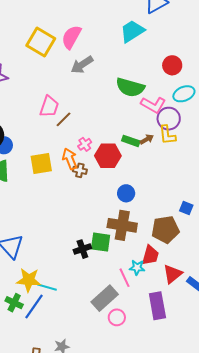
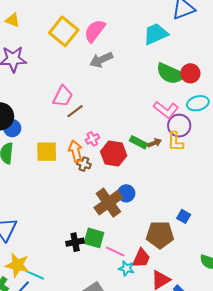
green semicircle: (130, 87) -> (170, 74), moved
brown cross: (122, 225) -> (108, 203), moved, turned 36
pink line: (125, 278) -> (115, 252), moved, turned -48

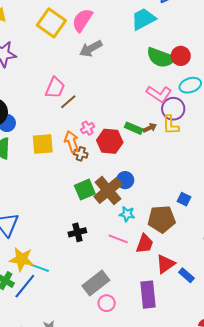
green square: (94, 238) -> (85, 190), moved, turned -35
cyan star: (126, 268) -> (127, 214), moved

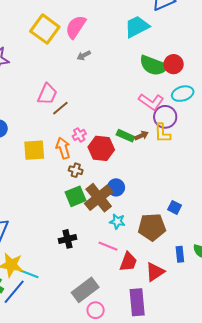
gray arrow: (91, 49) -> (84, 55), size x0.6
brown cross: (81, 154) -> (76, 170), moved
red trapezoid: (145, 244) -> (128, 262), moved
blue rectangle: (186, 275) -> (180, 254), moved, turned 42

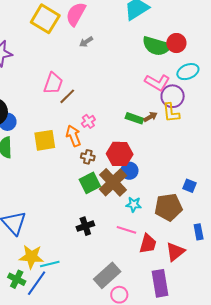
red hexagon: (101, 148) -> (120, 154), moved
cyan line: (29, 274) -> (50, 264), turned -30

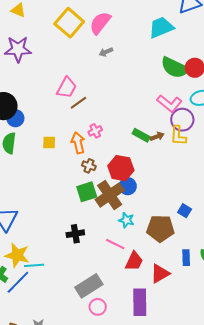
yellow square: (45, 140) -> (49, 142), size x0.6

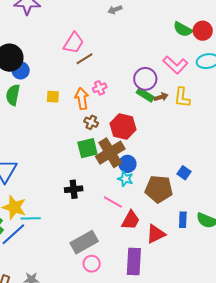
green semicircle: (175, 68) -> (183, 29), size x0.7
purple circle: (182, 120) -> (145, 79), moved
blue circle: (128, 186) -> (127, 164), moved

